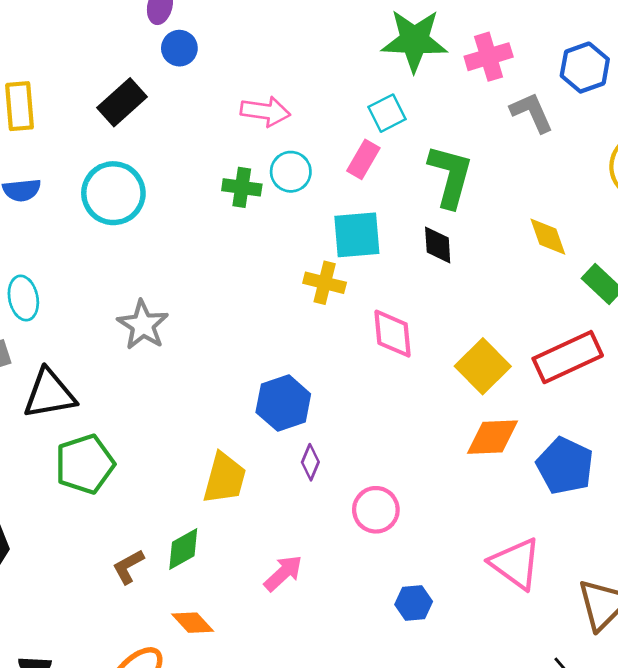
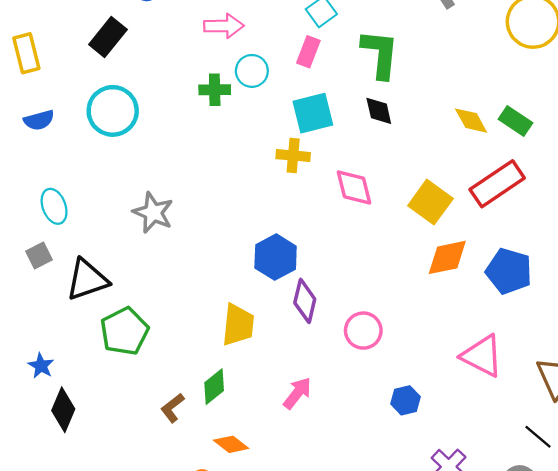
yellow diamond: (548, 237) -> (471, 121), moved
purple diamond: (310, 462) -> (305, 301), size x1.5

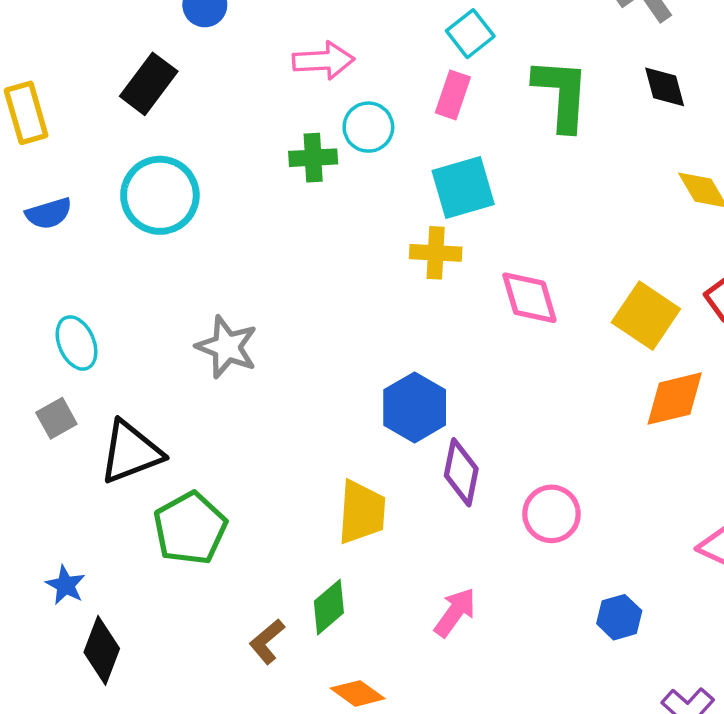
black diamond: (379, 111) -> (665, 87), moved

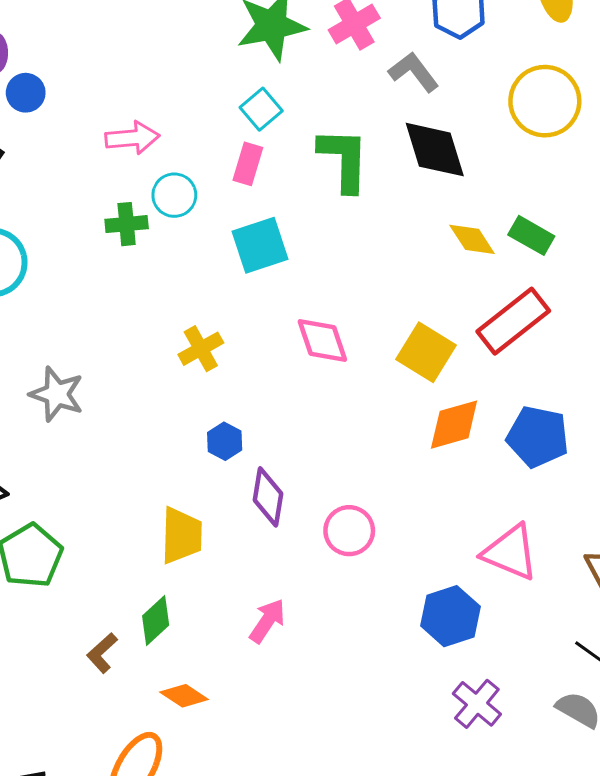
black diamond: (665, 87) -> (435, 150), size x1.6
yellow cross: (436, 253) -> (201, 349), moved, turned -30
blue hexagon: (415, 407) -> (225, 441), size x0.6
blue hexagon: (619, 617) -> (450, 616), moved, size x1.5

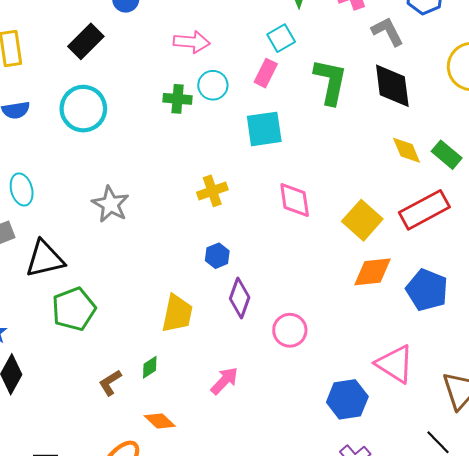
green diamond: (156, 620) -> (150, 367), size x0.7

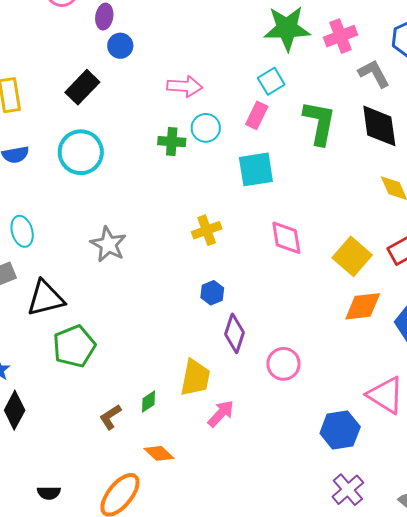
yellow trapezoid: (177, 314) -> (195, 378), moved

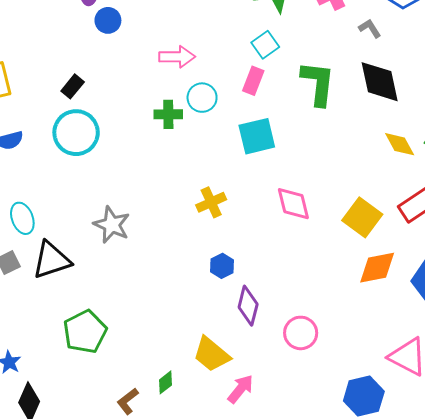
gray L-shape: (374, 73) -> (370, 28), size x0.7
black rectangle: (82, 87) -> (73, 86), moved, size x0.7
black triangle: (45, 298) -> (51, 260), moved
yellow trapezoid: (195, 378) -> (211, 354), turned 123

